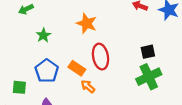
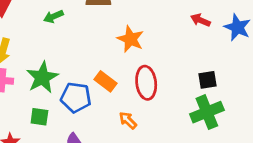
green star: (43, 35) -> (42, 77), moved, size x1.6
orange rectangle: (77, 68) -> (106, 81), moved
blue pentagon: (47, 71) -> (76, 97), turned -30

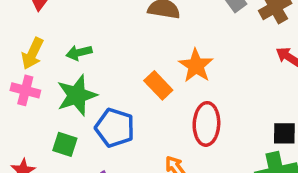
green arrow: (53, 17) -> (79, 53), moved
orange rectangle: (106, 81) -> (158, 85), moved

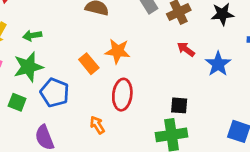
orange star: (196, 66) -> (118, 51), turned -30

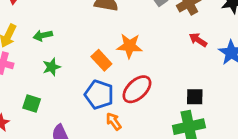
green star: (28, 67) -> (51, 67), moved, size x0.6
blue pentagon: (55, 93) -> (99, 95), moved
red ellipse: (122, 95) -> (137, 89), turned 44

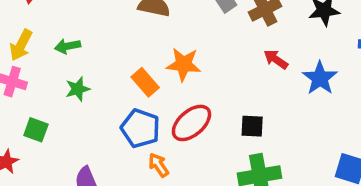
black square: (195, 97) -> (252, 126), moved
green square: (32, 103) -> (36, 130), moved

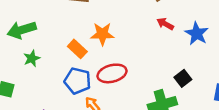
green arrow: (67, 46) -> (22, 30), size x1.6
red ellipse: (191, 123) -> (112, 73), turned 32
black square: (252, 126) -> (183, 78), moved, turned -35

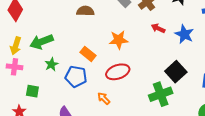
orange star: (102, 34) -> (119, 40), moved
black square: (183, 78) -> (176, 72), size x1.5
blue pentagon: (77, 81) -> (76, 76), moved

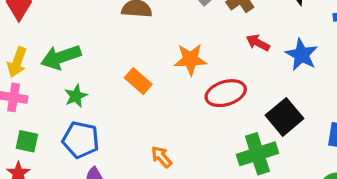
red ellipse: (118, 72) -> (226, 93), moved
blue pentagon: (76, 76) -> (81, 140), moved
green square: (32, 91) -> (27, 141), moved

